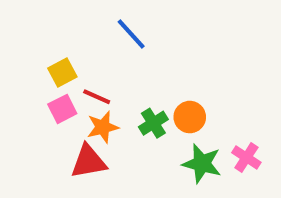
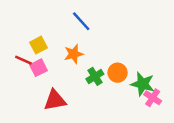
red line: (97, 97) -> (23, 60), moved
orange star: (103, 127) -> (74, 54), moved
green star: (202, 164) -> (143, 84), moved

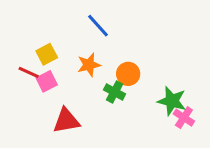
orange circle: (118, 73) -> (128, 74), moved
green cross: (95, 76) -> (115, 92), turned -30

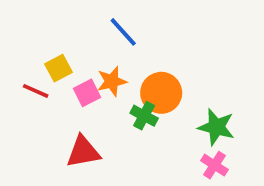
orange circle: (128, 74) -> (161, 93), size x1.4
pink square: (47, 81) -> (87, 93), moved
pink cross: (184, 118) -> (214, 165), moved

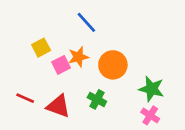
red line: (36, 91) -> (25, 98), moved
green cross: (144, 116) -> (97, 99), moved
red triangle: (83, 152) -> (58, 106), turned 30

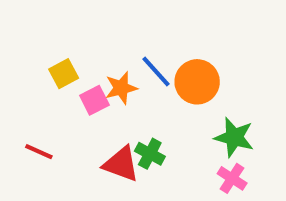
blue line: (86, 22) -> (156, 72), moved
orange circle: (113, 65) -> (197, 82), moved
red triangle: (58, 106) -> (121, 164), moved

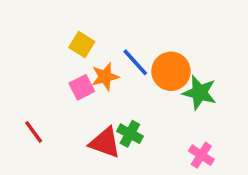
yellow square: (64, 74) -> (82, 45), moved, turned -30
green star: (234, 137) -> (200, 93), moved
red line: (39, 152) -> (34, 132), turned 30

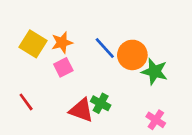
yellow square: (82, 45) -> (33, 44), moved, size x1.4
orange star: (105, 77) -> (62, 43), moved

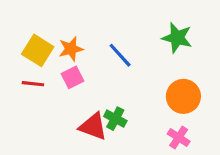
orange circle: (132, 55) -> (183, 96), moved
green star: (154, 72) -> (177, 38), moved
red line: (26, 102) -> (33, 84), moved, turned -48

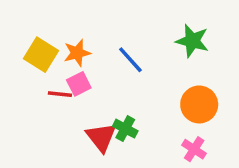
red line: (33, 84) -> (60, 94), moved
red triangle: (93, 126) -> (101, 137), turned 32

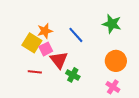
yellow square: (41, 55) -> (32, 43), moved
red line: (60, 94) -> (35, 72), moved
red triangle: (101, 137) -> (59, 60), moved

